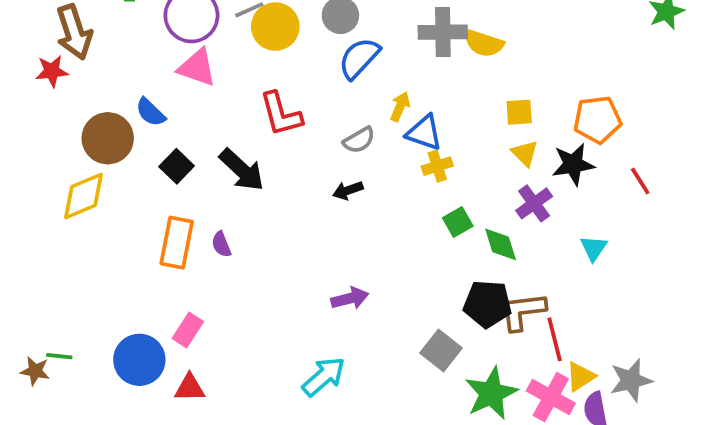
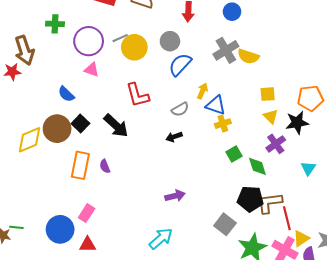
gray cross: (443, 32) -> (226, 50), turned -30
pink triangle: (197, 67) -> (92, 70), size x0.7
brown circle: (108, 138) -> (57, 129), moved

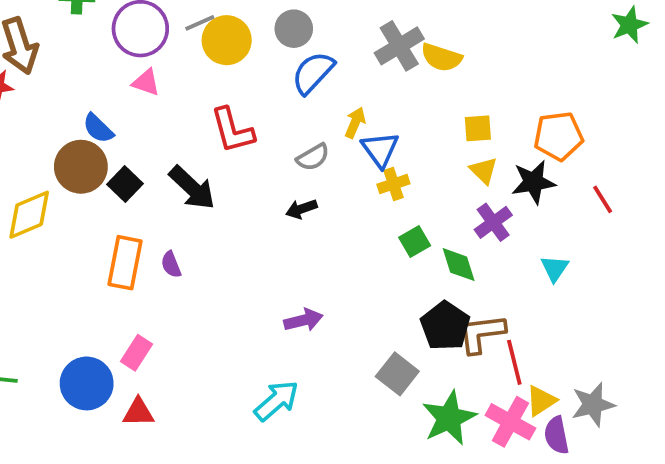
blue triangle: (216, 105) -> (380, 149), turned 35
brown circle: (57, 129) -> (81, 167), moved
black pentagon: (250, 199) -> (445, 326), turned 30

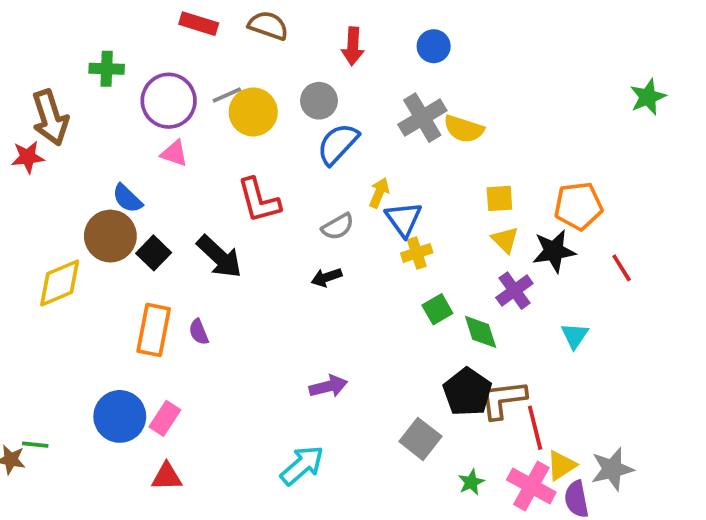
blue circle: (87, 383) -> (120, 416), moved
green star: (449, 418) -> (471, 482), size x0.5

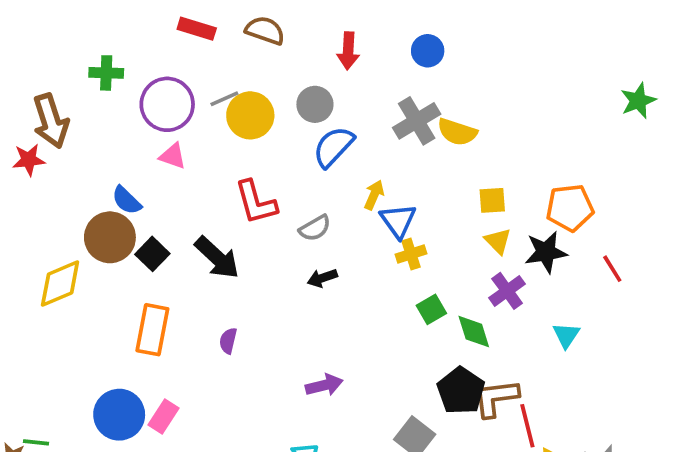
gray semicircle: (338, 227) -> (315, 228), moved
purple semicircle: (199, 332) -> (228, 341), moved, turned 35

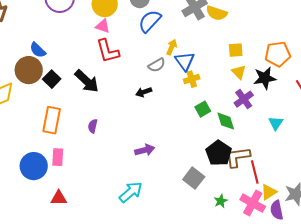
pink triangle: (173, 156) -> (103, 26), moved
gray semicircle: (315, 228) -> (157, 65), moved
pink rectangle: (163, 417) -> (58, 157), moved, turned -30

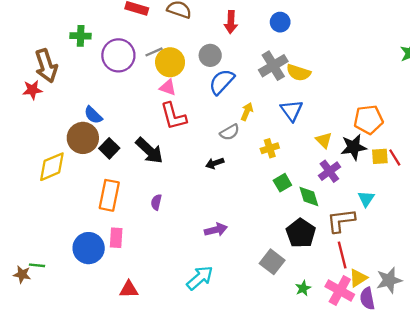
yellow square: (236, 50) -> (380, 156), moved
blue triangle: (185, 61) -> (292, 110), moved
brown L-shape: (238, 157) -> (341, 221), moved
red triangle: (59, 198) -> (129, 289), moved

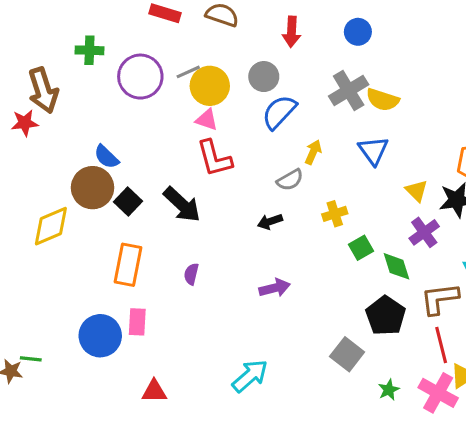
yellow cross: (270, 148) -> (335, 214), moved
purple arrow: (216, 230) -> (275, 288), moved

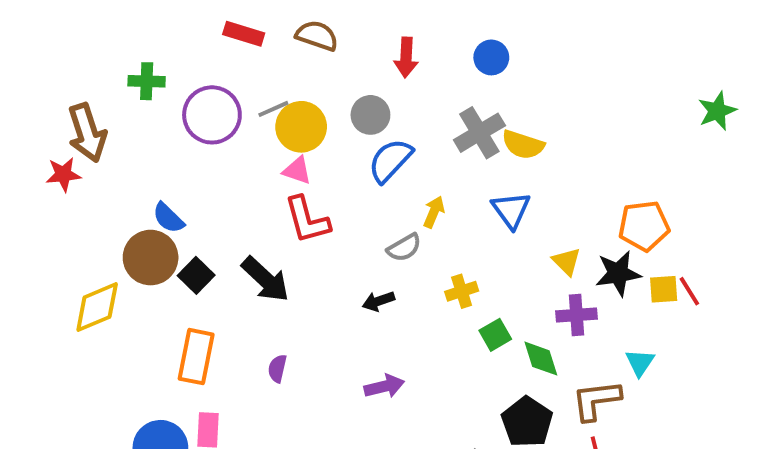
purple cross: (424, 232) -> (576, 315), turned 32

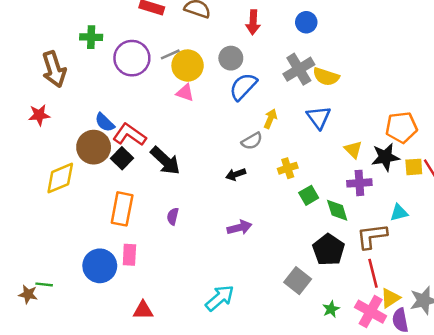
red star: (63, 174) -> (39, 115), moved
red L-shape: (307, 220) -> (129, 135), moved, turned 140
cyan triangle: (640, 363) -> (399, 213), turned 42

